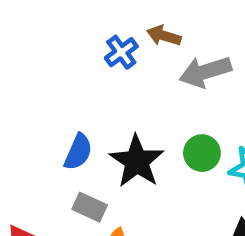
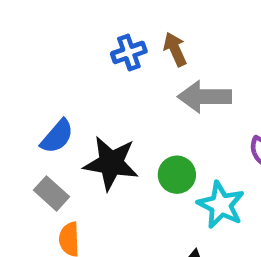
brown arrow: (164, 36) -> (175, 49), turned 32
black star: (137, 161) -> (111, 163), turned 30

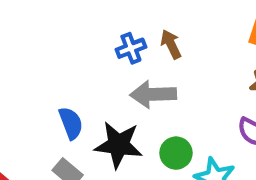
gray arrow: (205, 97) -> (153, 94), moved
blue semicircle: (57, 136) -> (71, 123), turned -60

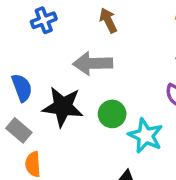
blue cross: (131, 48) -> (44, 20), moved

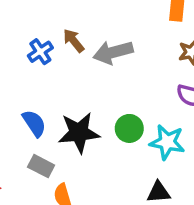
brown arrow: (108, 20) -> (74, 41), moved
gray arrow: (93, 63) -> (113, 52), moved

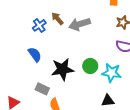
blue semicircle: (34, 123) -> (35, 55), moved

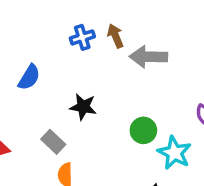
blue semicircle: (35, 55) -> (29, 77), moved, turned 49
black star: (62, 69) -> (83, 107), moved, size x0.7

